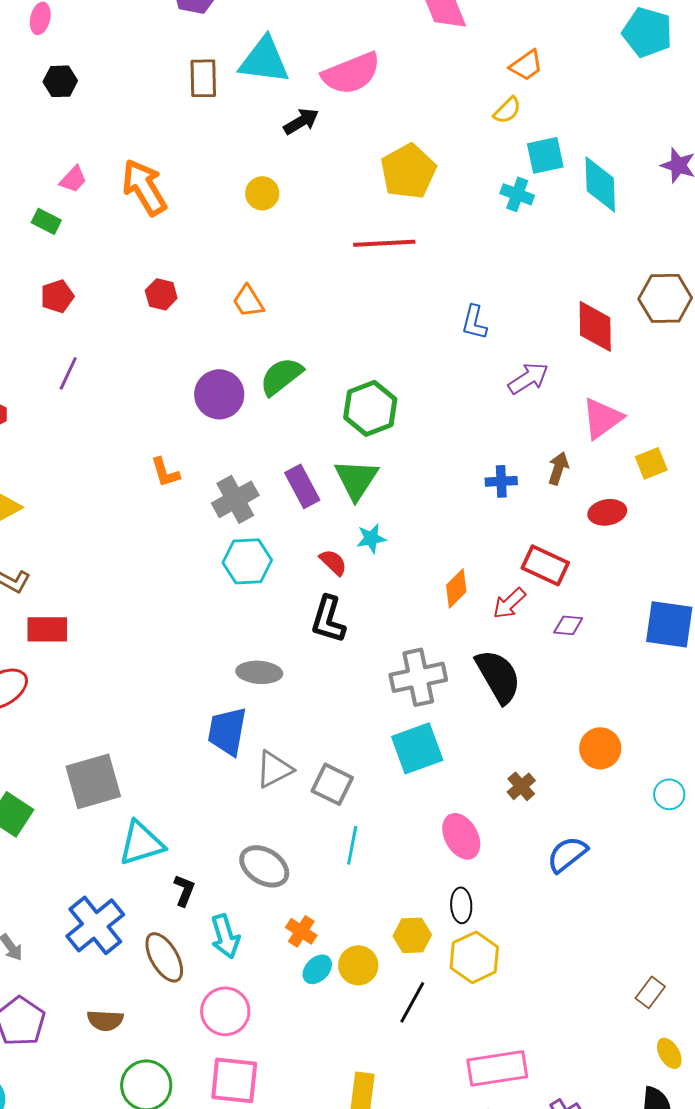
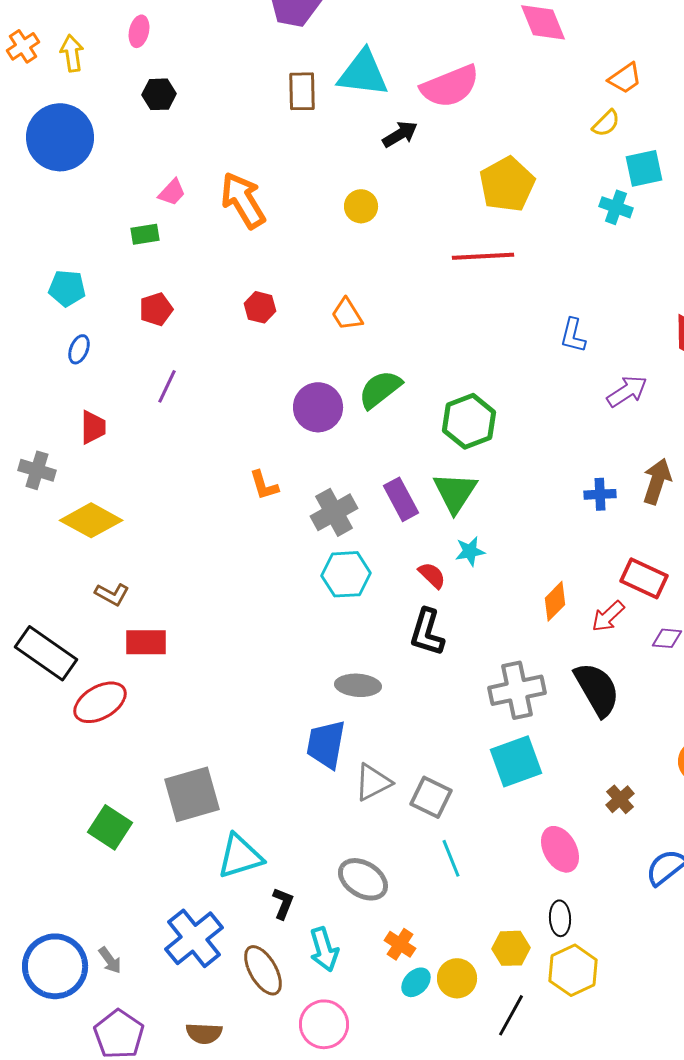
green rectangle: (46, 221) -> (145, 234), turned -36
brown arrow: (558, 468) -> (657, 481), size x1.4
cyan line: (352, 845) -> (451, 858), turned -33

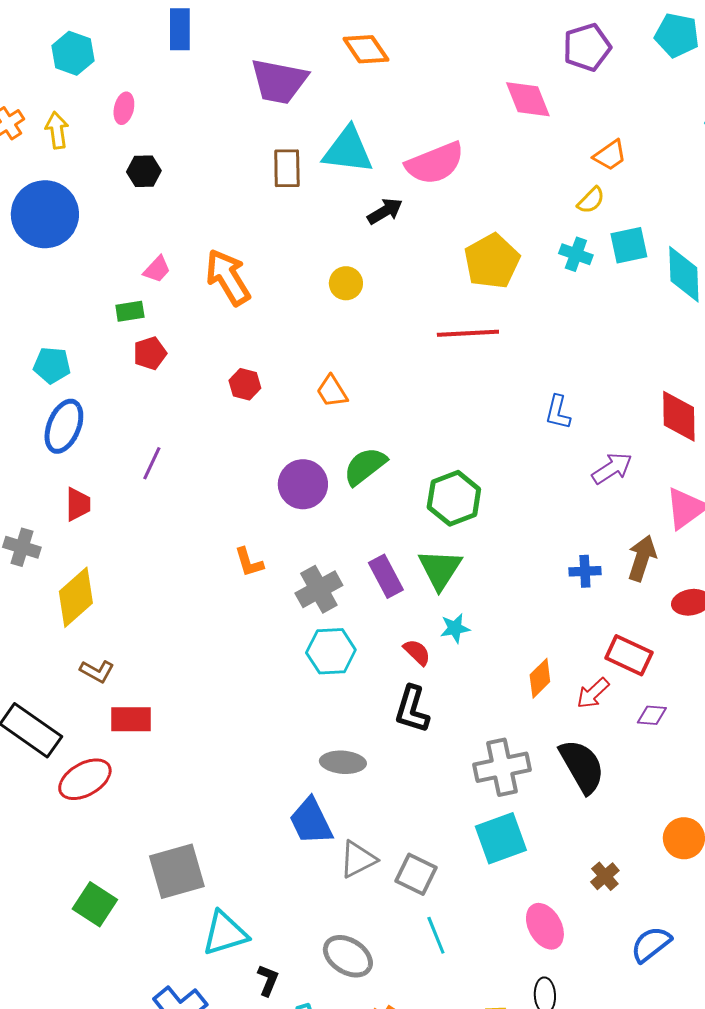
cyan cross: (616, 207) -> (576, 254), moved
red pentagon: (156, 309) -> (150, 353), moved
blue ellipse: (79, 349) -> (64, 426), size x1.8
yellow diamond: (91, 520) -> (76, 597), turned -70
blue trapezoid: (326, 744) -> (311, 821), turned -36

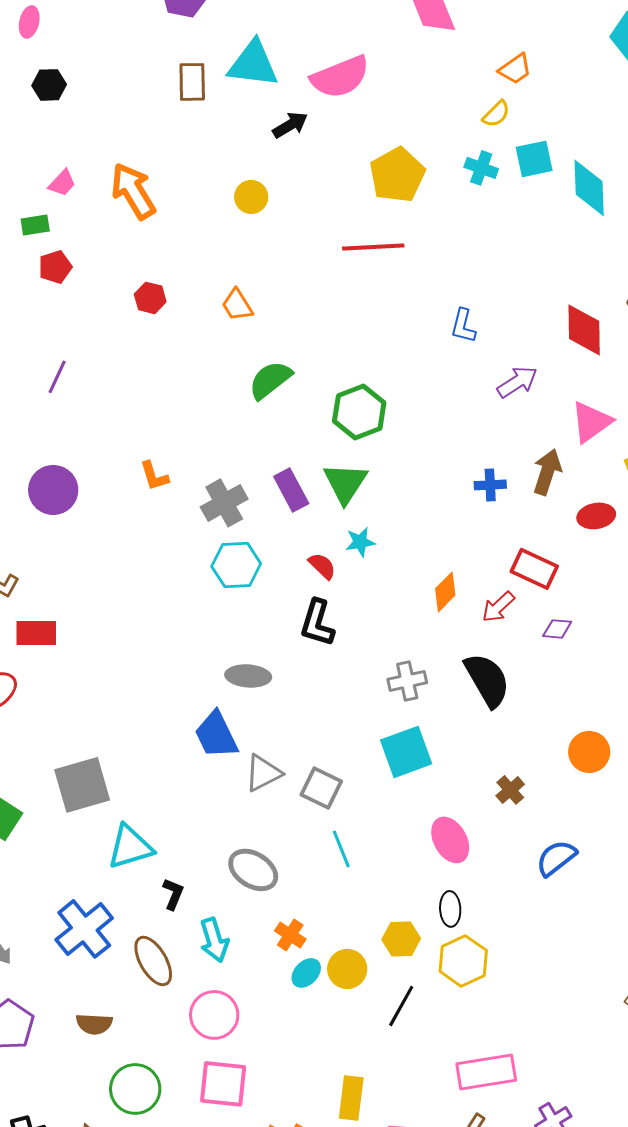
purple circle: (303, 484) -> (53, 490), moved
gray cross: (502, 767) -> (407, 681), size x0.7

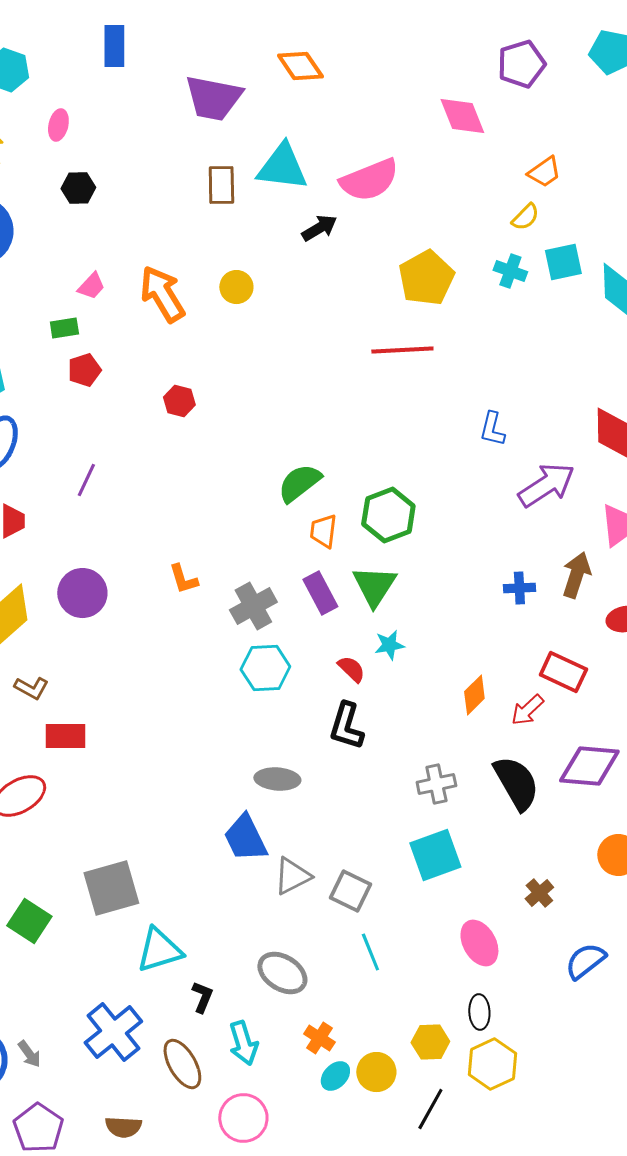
yellow circle: (251, 197) -> (236, 287), moved
orange trapezoid: (237, 305) -> (323, 531), moved, turned 39
purple arrow: (517, 382) -> (546, 485), size x1.4
purple diamond: (557, 629) -> (589, 766), moved, size x2.0

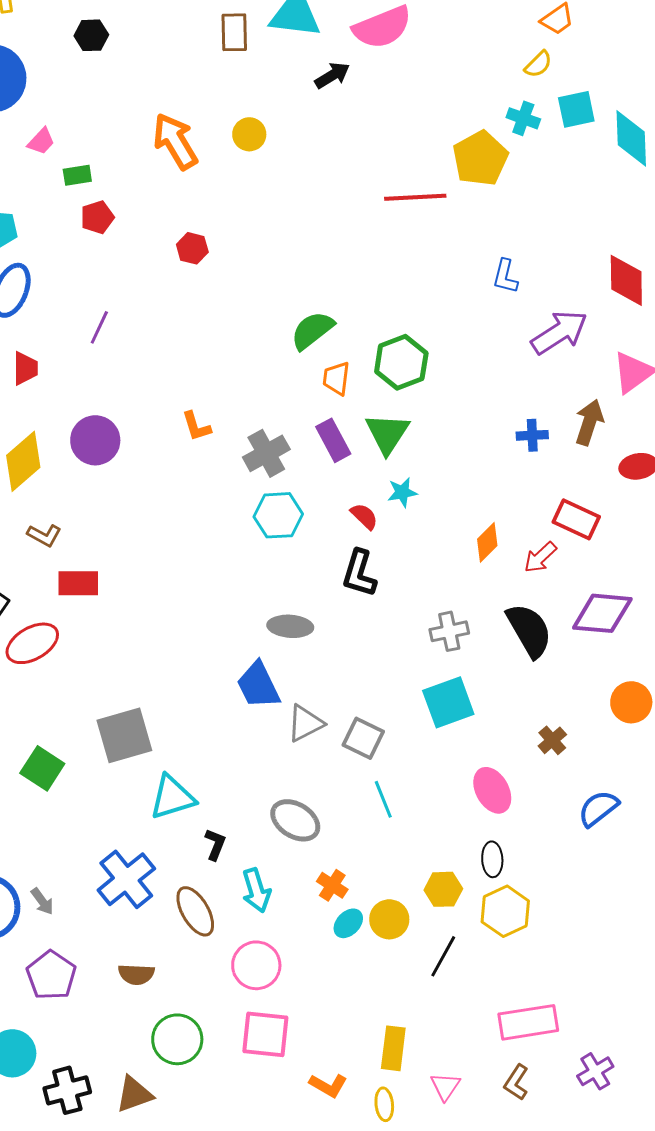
yellow pentagon: (426, 278) -> (480, 158), moved
pink trapezoid: (91, 286) -> (41, 141), moved

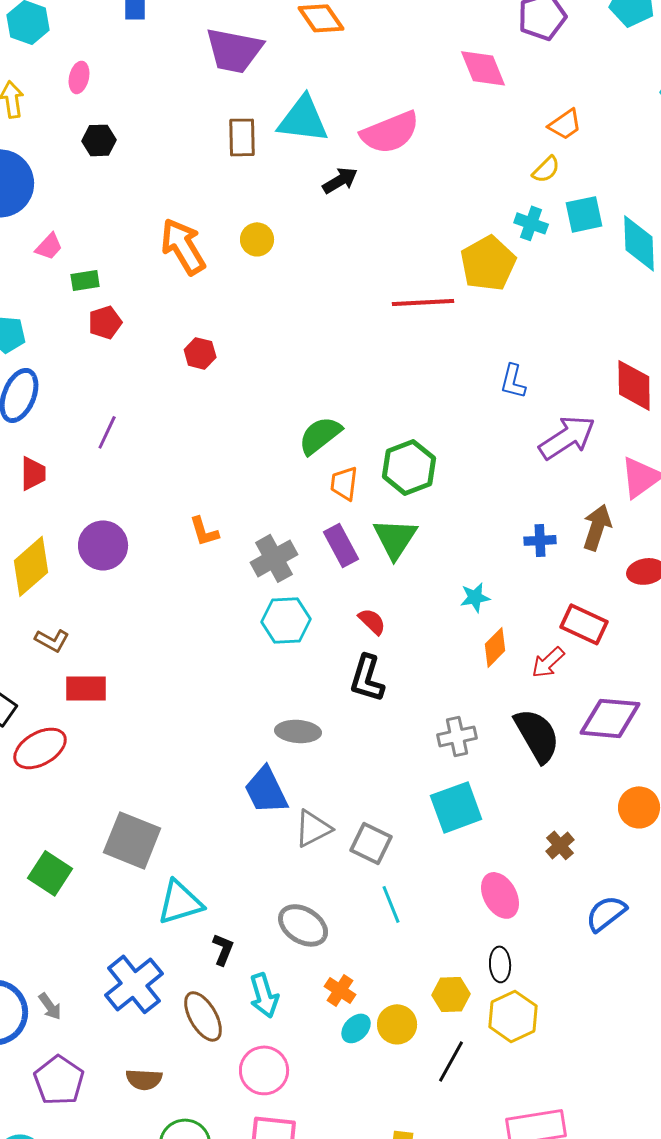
cyan star: (402, 492) -> (475, 597), moved
gray square: (124, 735) -> (132, 840), turned 38

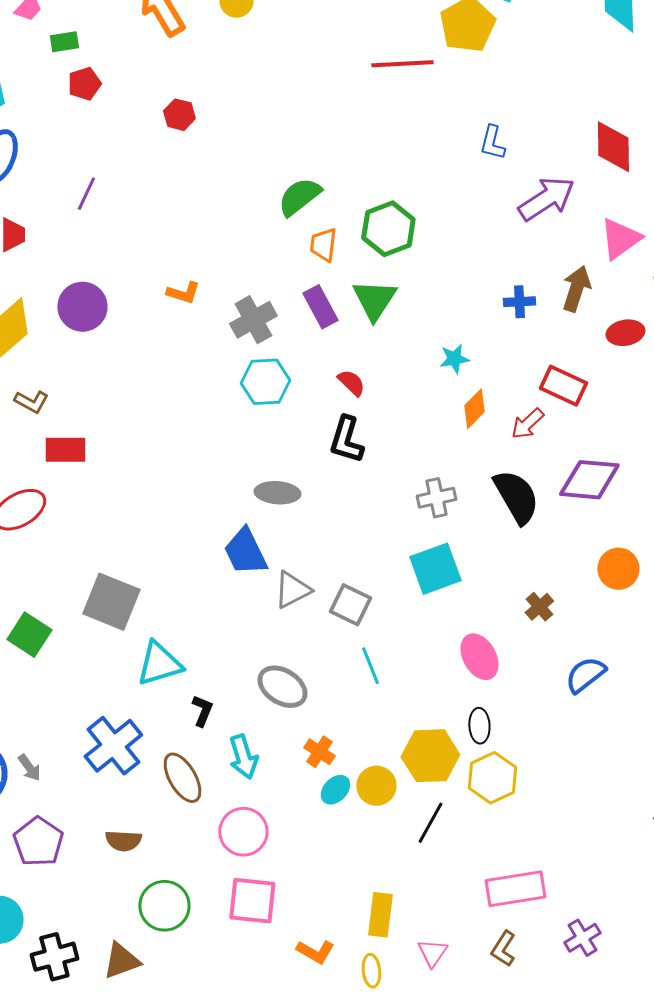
orange L-shape: (204, 531) -> (183, 293), turned -56
yellow hexagon: (451, 994) -> (430, 756), size x1.5

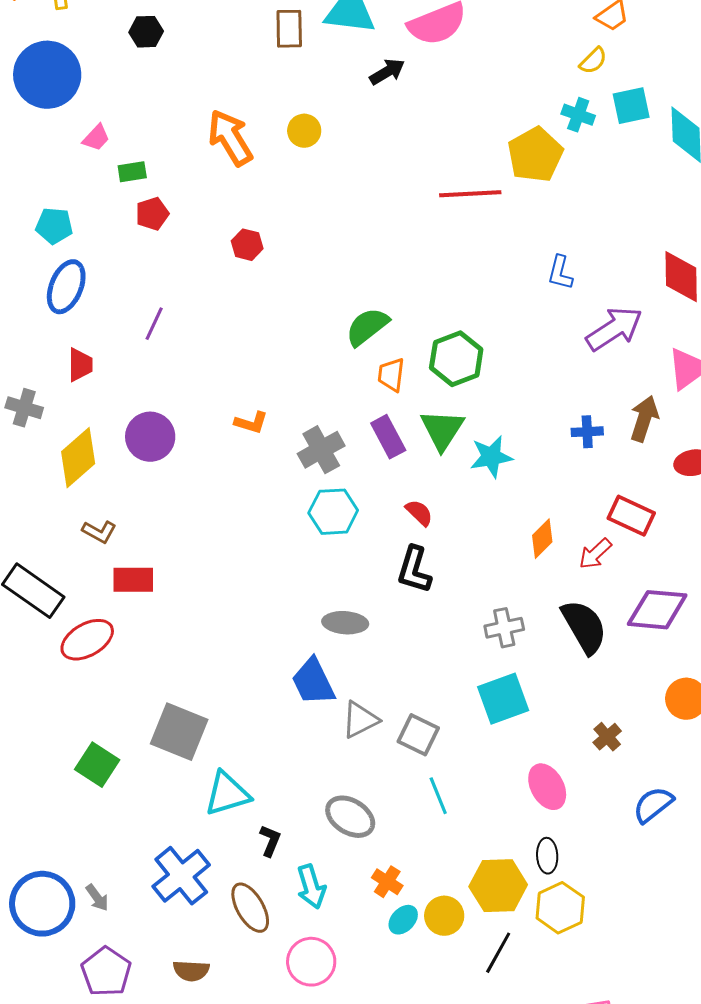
cyan star: (454, 359) -> (491, 457), moved, size x1.4

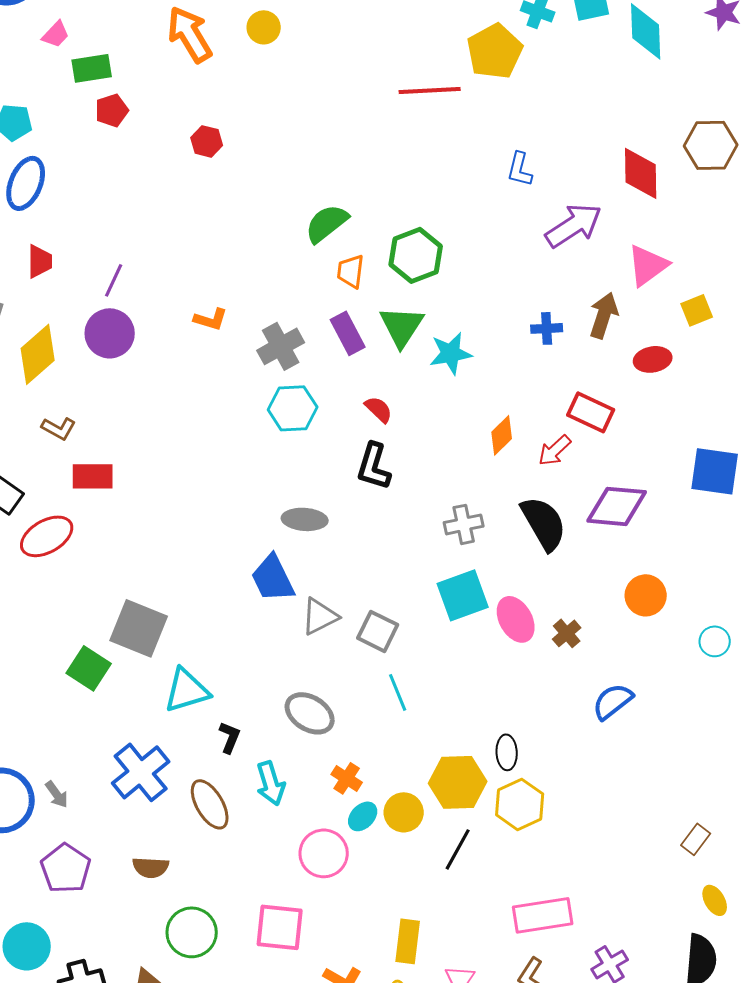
green rectangle: (132, 172) -> (92, 68), size x1.4
purple line: (154, 324) -> (114, 280), moved
green square: (97, 765) -> (89, 668), moved
pink ellipse: (547, 787) -> (516, 619), moved
pink circle: (311, 962) -> (324, 853), moved

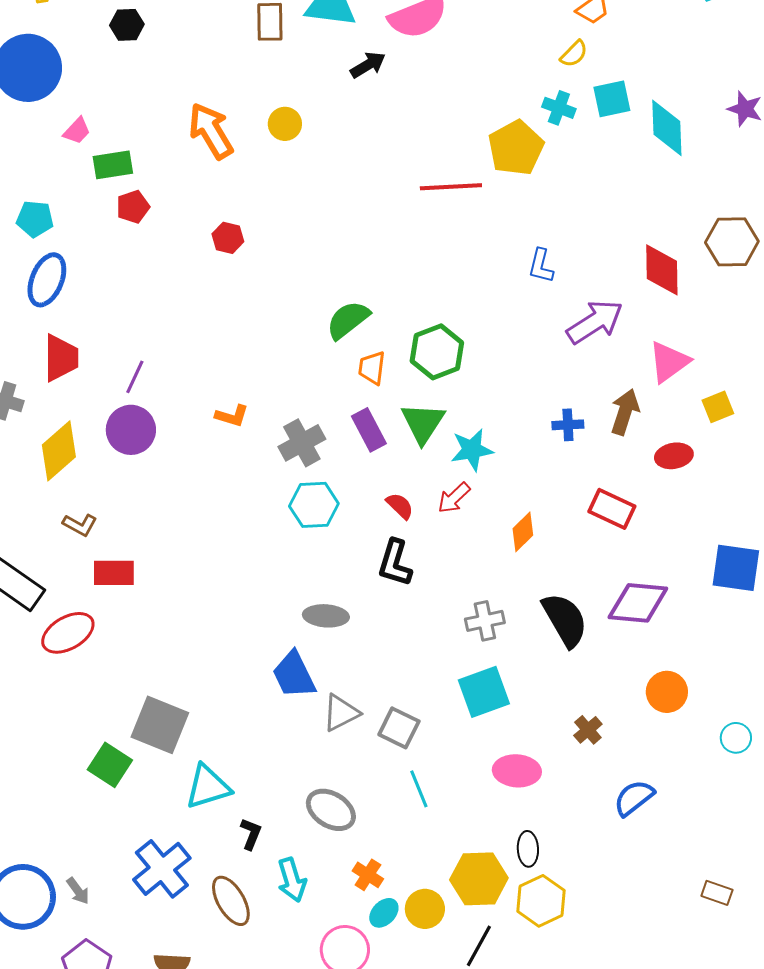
red trapezoid: (40, 261) -> (61, 358), size x1.4
red arrow: (555, 450) -> (454, 498), moved
pink ellipse: (516, 619) -> (517, 771), moved, turned -57
brown rectangle: (696, 839) -> (717, 893), moved, turned 72

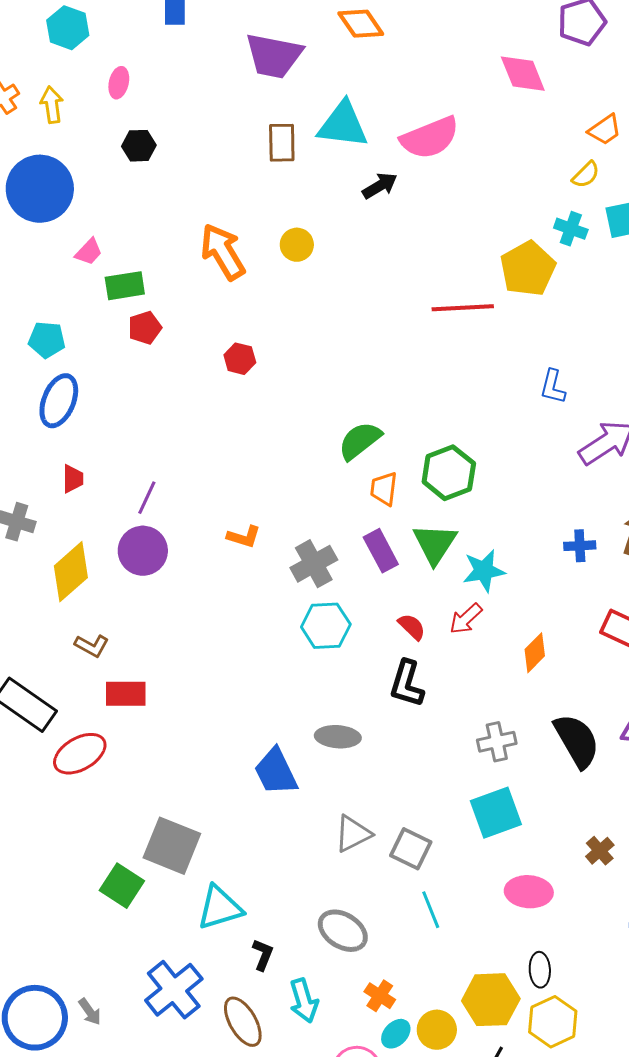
red trapezoid: (61, 358) -> (73, 479), size x0.6
blue trapezoid: (294, 675) -> (276, 772), moved

